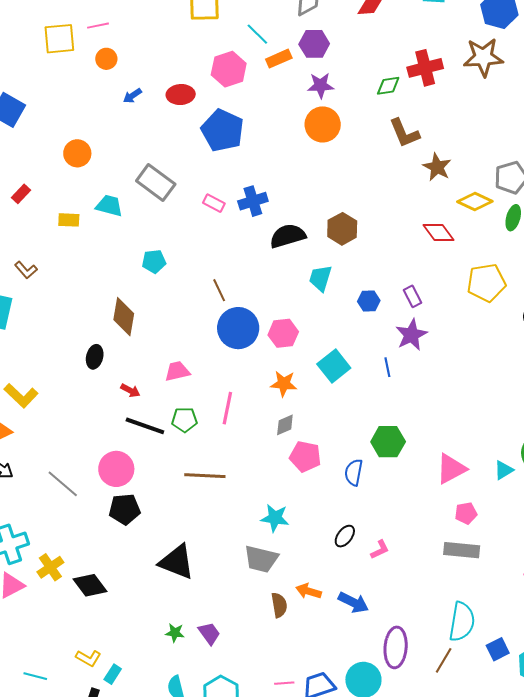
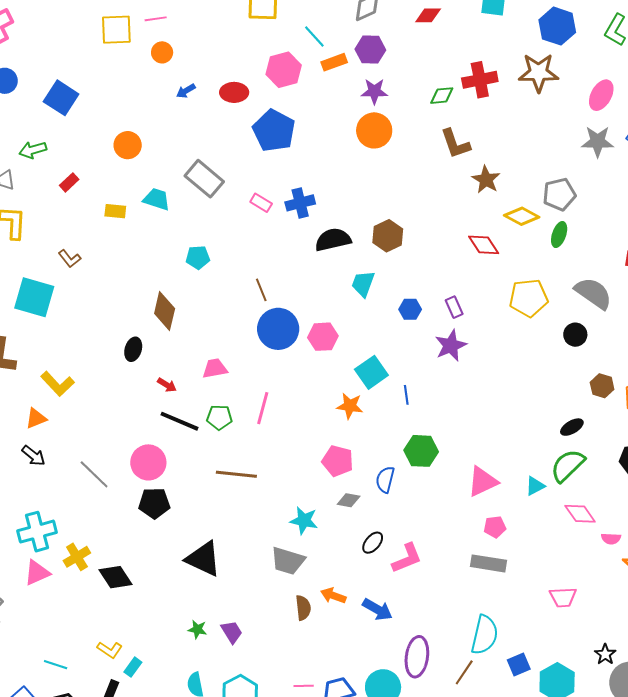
blue line: (387, 367) -> (406, 395), moved
orange star: (284, 384) -> (350, 406), moved
gray diamond: (285, 425) -> (349, 500), moved, turned 30
pink L-shape: (380, 550) -> (407, 558), size x1.6

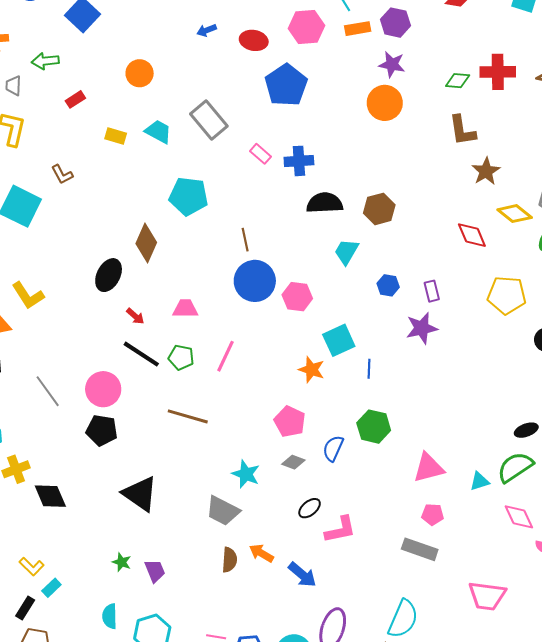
cyan pentagon: (198, 257) -> (189, 196), size x1.6
black ellipse: (133, 349) -> (109, 275), size x1.4
pink trapezoid: (563, 597) -> (487, 596), size x1.4

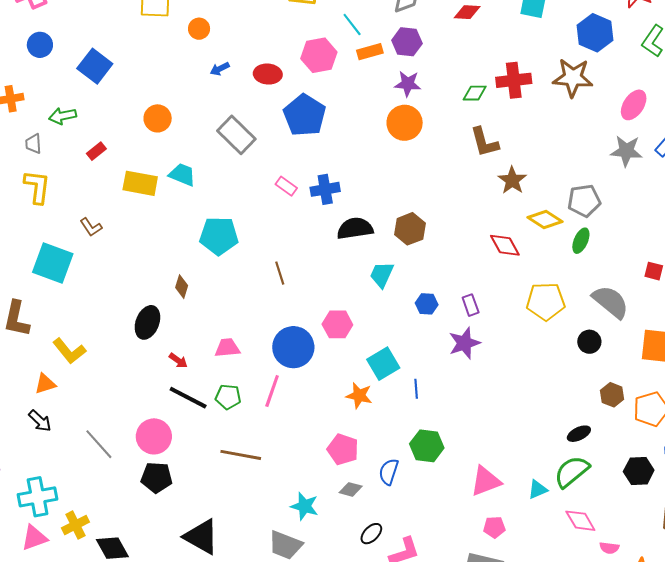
gray rectangle: (209, 120) -> (236, 135), moved
yellow rectangle: (116, 136) -> (140, 183), size x1.6
brown diamond: (146, 243) -> (182, 287), size x0.6
blue circle: (255, 281) -> (293, 347), moved

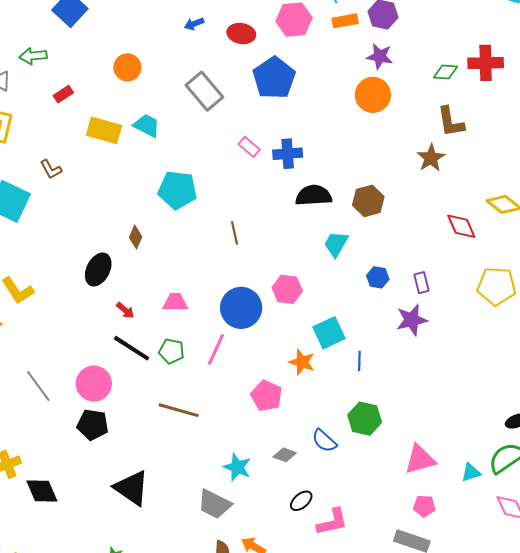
brown star: (512, 180) -> (431, 158), moved
pink pentagon: (343, 449) -> (266, 396), moved
blue semicircle: (389, 472) -> (324, 441), turned -72

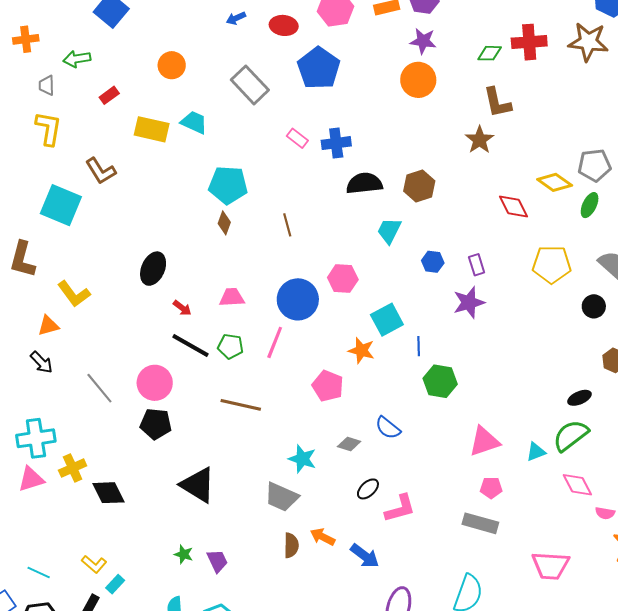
brown L-shape: (51, 169) -> (101, 171), size x1.4
brown diamond: (136, 237) -> (224, 223), moved
green hexagon: (365, 419) -> (440, 381), moved

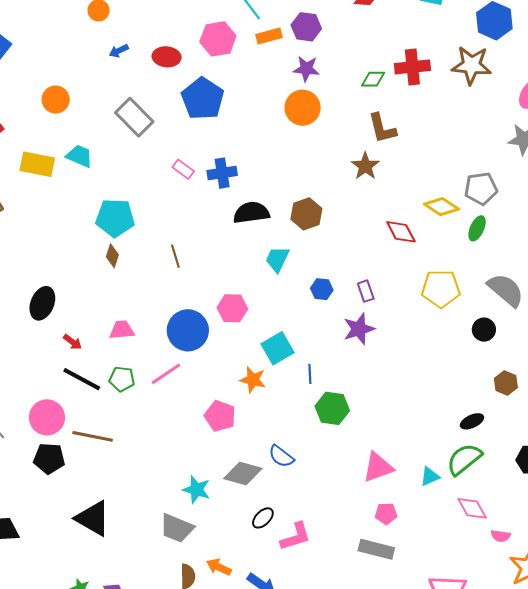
pink line: (275, 342) -> (166, 374), turned 36
brown line: (241, 405) -> (93, 436), moved
gray diamond: (349, 444) -> (243, 474), size x1.6

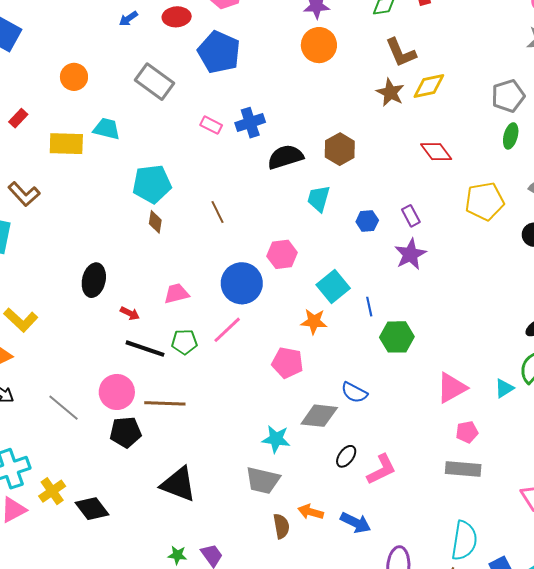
yellow diamond: (441, 207) -> (429, 86), moved, turned -36

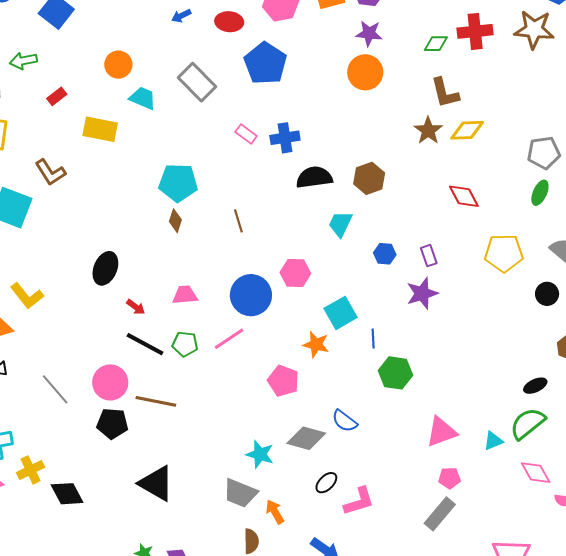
cyan trapezoid: (107, 129) -> (143, 98), moved
gray rectangle: (463, 469) -> (440, 514), turned -64
orange arrow: (311, 512) -> (275, 512), moved, turned 35

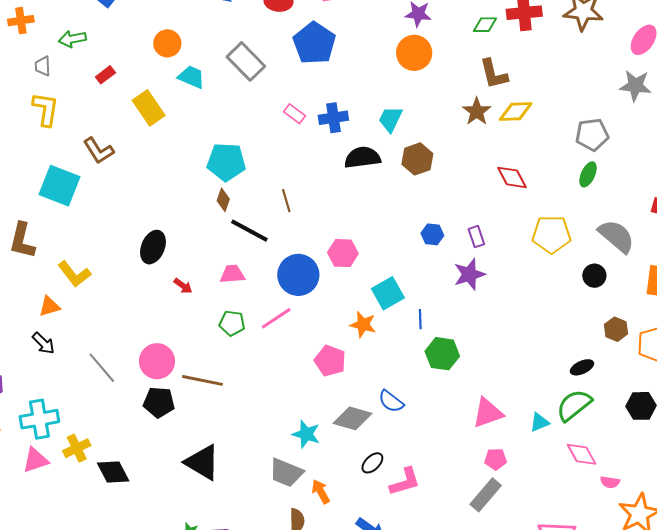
yellow rectangle: (100, 129) -> (149, 108), turned 44
cyan trapezoid: (340, 224) -> (390, 119), moved
black line: (145, 344) -> (249, 231), moved

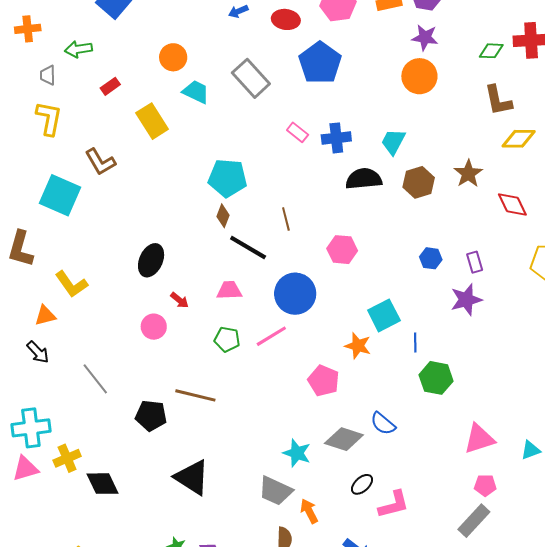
brown star: (477, 111) -> (468, 174), moved
pink hexagon: (343, 253) -> (342, 250), moved
pink circle: (157, 361) -> (154, 327), moved, size x0.7

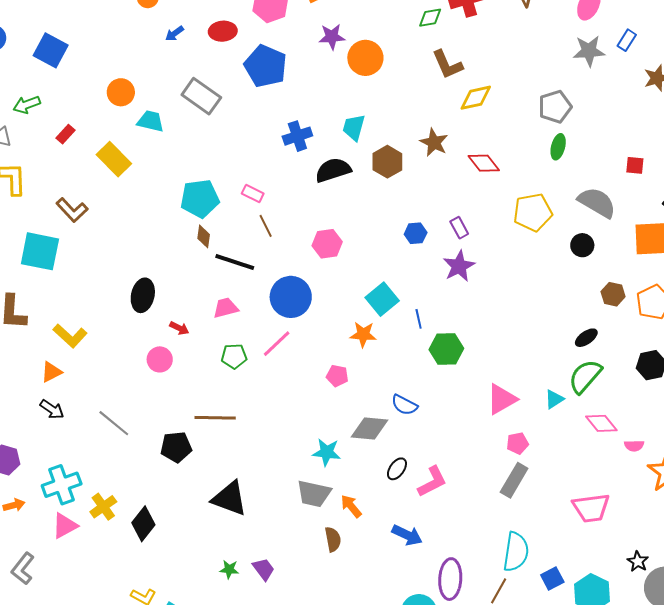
purple star: (425, 37) -> (332, 37), moved
pink rectangle: (298, 132) -> (253, 193), moved
pink pentagon: (324, 381) -> (337, 376), size x0.7
black diamond: (103, 484) -> (143, 524), turned 76

